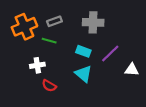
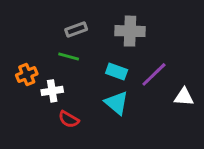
orange cross: (24, 27) -> (27, 74), moved, size x0.6

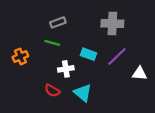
gray cross: (130, 31) -> (112, 24), moved
white cross: (52, 91) -> (66, 69), moved
cyan triangle: (117, 103) -> (83, 93), moved

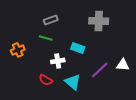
purple line: (117, 56) -> (100, 70), moved

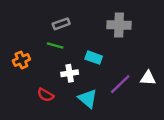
red semicircle: (46, 80) -> (46, 95), moved

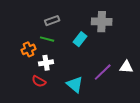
cyan rectangle: (94, 58) -> (80, 39), moved, turned -72
orange cross: (21, 60) -> (28, 49), moved
white cross: (70, 73) -> (46, 63), moved

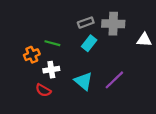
gray rectangle: (52, 21) -> (86, 23), moved
white triangle: (126, 67) -> (144, 40), moved
cyan triangle: (75, 84) -> (83, 81), moved

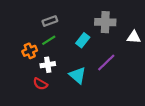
gray rectangle: (86, 23) -> (50, 21), moved
green line: (52, 43) -> (49, 40), turned -48
purple line: (114, 80) -> (106, 63), moved

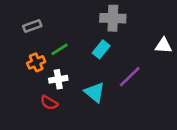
gray rectangle: (50, 21) -> (32, 26), moved
gray cross: (105, 22) -> (113, 18), moved

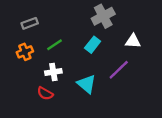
gray cross: (113, 18) -> (103, 16), turned -30
white triangle: (164, 45) -> (133, 41), moved
orange cross: (36, 62) -> (25, 52), moved

